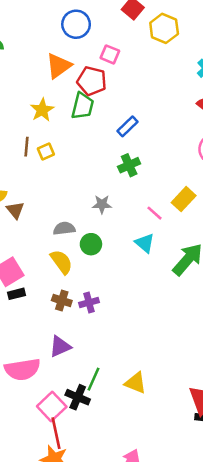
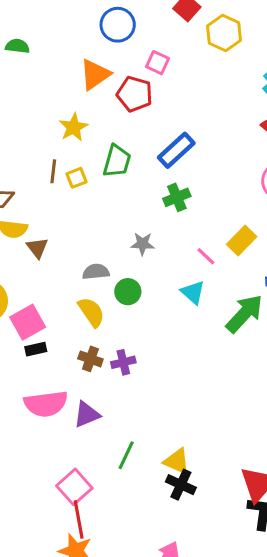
green trapezoid: (83, 106) -> (117, 161), moved
blue rectangle: (127, 126) -> (176, 150), size x1.4
pink semicircle: (22, 369) -> (46, 404), moved
black cross: (78, 397) -> (181, 485), moved

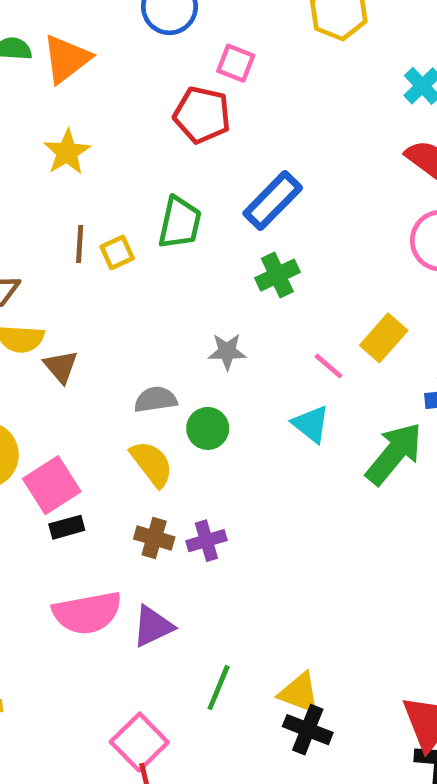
orange triangle: (95, 74) -> (66, 59), moved
yellow star: (73, 127) -> (67, 152), moved

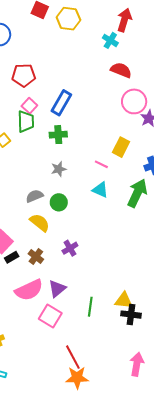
pink square: (236, 63) -> (29, 106), moved, turned 35
green cross: (277, 275) -> (58, 135), moved, turned 36
brown cross: (154, 538) -> (36, 257), moved, turned 35
pink square: (139, 742) -> (50, 316), moved

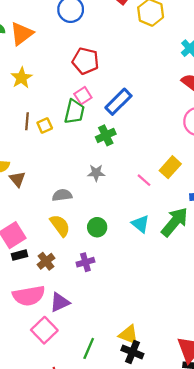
green cross: (58, 135) -> (106, 135), turned -36
cyan triangle: (100, 190) -> (140, 224), moved
green circle: (59, 202) -> (97, 227), moved
green line: (90, 307) -> (89, 348), moved

